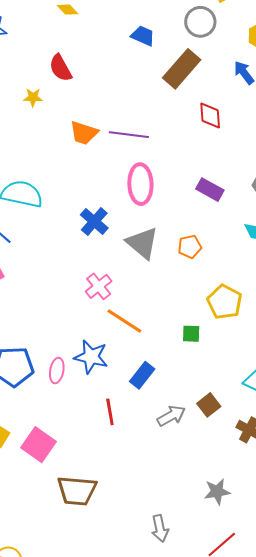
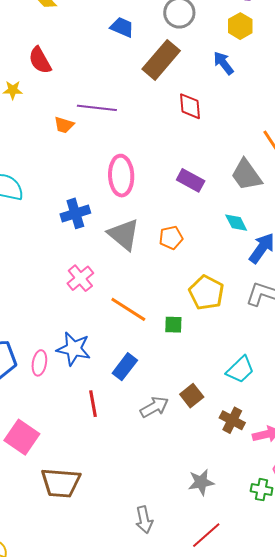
orange trapezoid: (84, 133) -> (64, 125), size x0.7
purple line: (129, 135) -> (97, 108), moved
blue cross: (94, 221) -> (75, 213), turned 32
orange line: (124, 321) -> (128, 309), moved

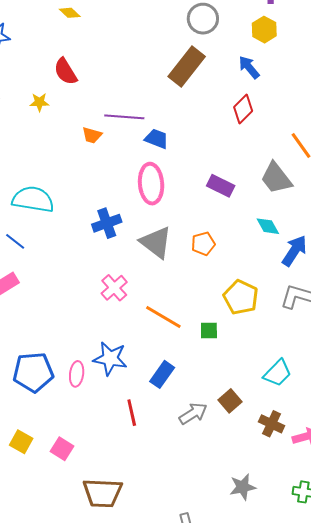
blue trapezoid: (122, 27) -> (157, 139), moved
red diamond: (190, 106) -> (243, 109), moved, turned 52
pink square: (22, 437) -> (62, 449), size x0.7

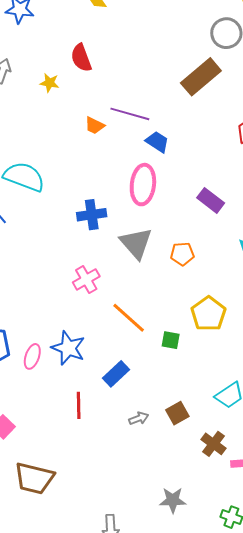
gray arrow: (193, 414) -> (139, 418), size x0.7

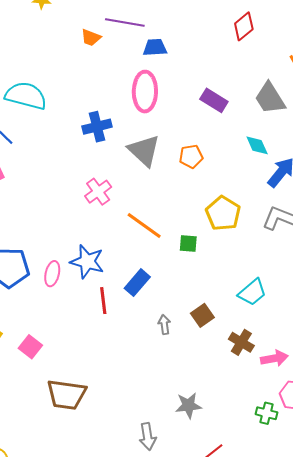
blue trapezoid: (157, 142) -> (155, 47), turned -30
red line: (79, 405) -> (103, 301), moved
gray arrow: (139, 418) -> (164, 324), turned -72
gray star: (173, 500) -> (188, 405), moved

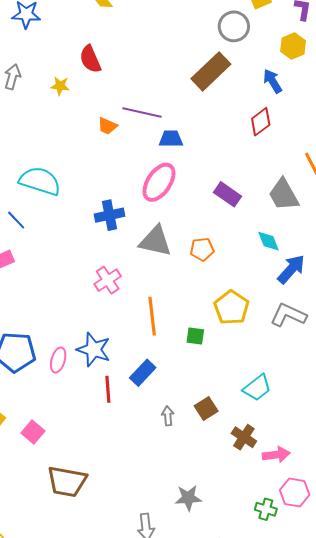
pink ellipse: (145, 92) -> (159, 182), turned 30
gray triangle: (144, 151) -> (155, 241), turned -33
orange line: (144, 226) -> (152, 316), turned 45

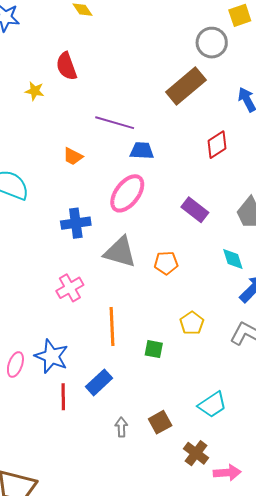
red diamond: (261, 122) -> (217, 145), moved
orange trapezoid: (107, 126) -> (73, 156), moved
yellow pentagon: (232, 308) -> (192, 323), size x0.7

